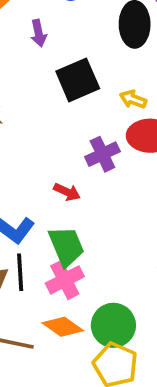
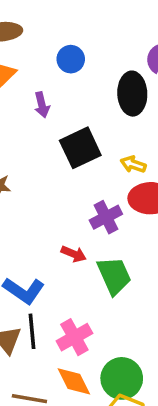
green trapezoid: (66, 246) -> (114, 276), moved
orange diamond: (63, 327) -> (74, 381), turned 30

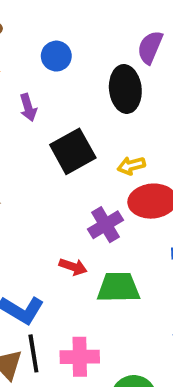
yellow arrow: (133, 164) -> (131, 166), turned -30
green trapezoid: (114, 276) -> (118, 287), turned -63
pink cross: (74, 337) -> (80, 357), turned 32

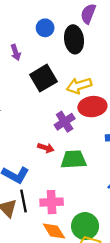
blue circle: (56, 56) -> (45, 28), moved
yellow arrow: (131, 166) -> (79, 86), size x1.5

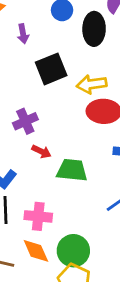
purple cross: (65, 122) -> (25, 121), moved

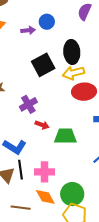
black ellipse: (94, 29) -> (72, 52), moved
purple arrow: (23, 34) -> (28, 30), moved, turned -80

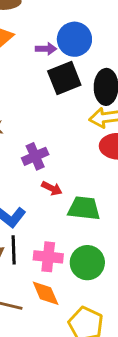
blue circle: (47, 22) -> (74, 39), size x1.5
black square: (43, 65) -> (64, 78), moved
green circle: (72, 194) -> (87, 263), moved

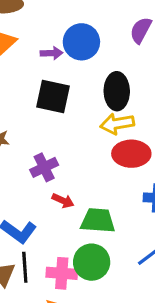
black square: (64, 78) -> (53, 96), moved, turned 36
green circle: (87, 263) -> (92, 262), moved

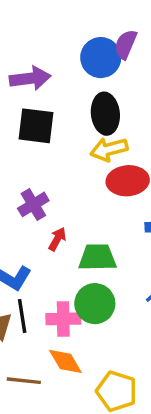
blue circle: (81, 42) -> (101, 58), moved
purple arrow: (52, 53) -> (30, 78), size x1.6
red arrow: (63, 201) -> (57, 239), turned -80

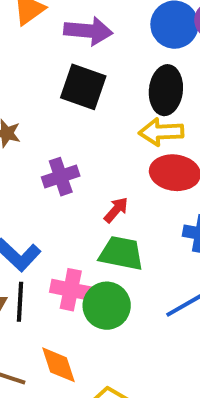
red arrow: (57, 239) -> (116, 210), moved
pink cross: (63, 319) -> (71, 290), moved

